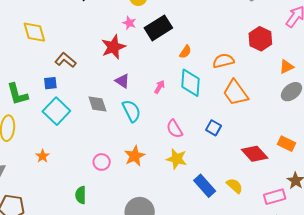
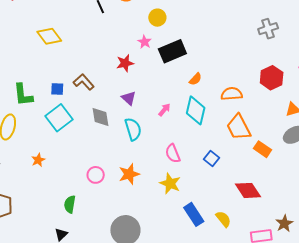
yellow diamond: (34, 32) -> (49, 36), turned -30
red star: (113, 47) -> (125, 63), size x0.7
brown L-shape: (65, 60) -> (84, 82), moved
orange rectangle: (287, 144) -> (262, 149), moved

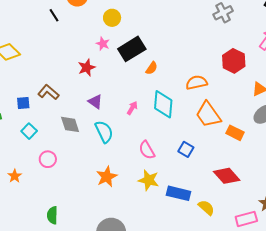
orange semicircle: (195, 79) -> (152, 68), moved
cyan square: (59, 118) -> (29, 131), size x0.6
pink circle: (96, 175) -> (48, 159), moved
blue rectangle: (194, 214) -> (179, 193), moved, turned -35

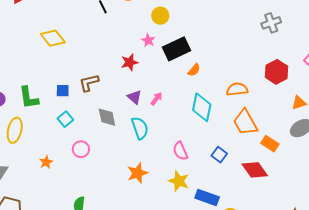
brown L-shape: (48, 92) -> (89, 83), turned -60
pink arrow: (132, 108) -> (156, 99), moved
red diamond: (227, 176) -> (255, 170), moved

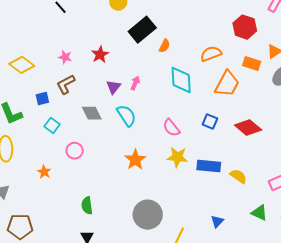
yellow diamond: (53, 38) -> (22, 65), moved
pink star: (148, 40) -> (65, 57), moved
purple triangle: (134, 97) -> (113, 87), turned 42
orange trapezoid: (245, 122) -> (227, 84), turned -108
orange rectangle: (270, 144) -> (252, 63), moved

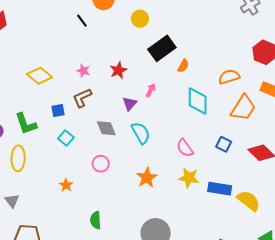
pink arrow: (135, 83) -> (151, 90), moved
pink circle: (75, 151) -> (101, 164), moved
orange star: (44, 172) -> (66, 185), moved
yellow semicircle: (238, 176) -> (249, 201), size x1.4

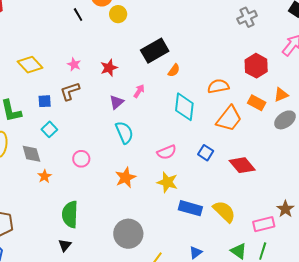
yellow circle: (140, 19) -> (118, 14), moved
gray diamond: (106, 128) -> (31, 154), moved
pink semicircle: (185, 148) -> (167, 152), turned -84
blue rectangle: (220, 189) -> (190, 208), moved
green semicircle: (96, 220) -> (70, 214), size x1.5

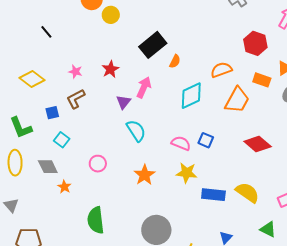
black line: (78, 15) -> (46, 32), moved
pink arrow: (139, 91) -> (144, 87), size x1.5
cyan diamond: (184, 107) -> (191, 96), turned 68
pink semicircle: (167, 152) -> (181, 143), turned -126
blue square: (206, 153) -> (206, 140), moved

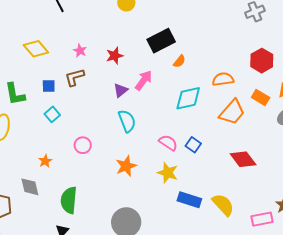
gray diamond: (48, 167) -> (30, 187), moved

